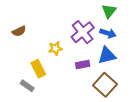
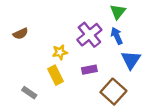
blue arrow: (108, 33) -> (117, 36), turned -133
blue triangle: (107, 55) -> (131, 60), moved, turned -42
yellow rectangle: (38, 69) -> (56, 75), moved

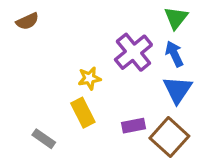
brown semicircle: (21, 34) -> (27, 21), moved
blue triangle: (131, 60) -> (178, 90), moved
purple rectangle: (89, 70) -> (133, 126), moved

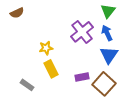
yellow star: (89, 78) -> (46, 48), moved

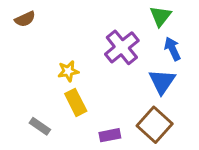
blue arrow: (107, 33) -> (172, 49), moved
purple rectangle: (82, 77) -> (110, 135), moved

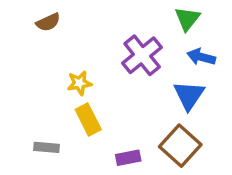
brown semicircle: (25, 19) -> (48, 22), moved
blue arrow: (172, 49) -> (201, 57), turned -50
gray rectangle: (40, 126) -> (46, 147), turned -30

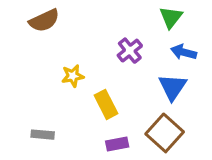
brown semicircle: (48, 22) -> (44, 20), size x1.4
purple cross: (142, 55) -> (130, 51), size x0.7
yellow rectangle: (88, 120) -> (106, 104), moved

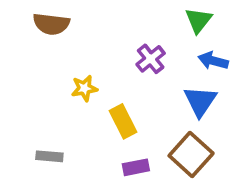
brown semicircle: (44, 20) -> (51, 24), turned 32

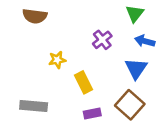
gray rectangle: (49, 156) -> (34, 106), size x1.5

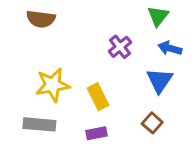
yellow star: (57, 60) -> (53, 85), moved, size x1.6
brown square: (130, 105) -> (152, 123), size x0.6
purple rectangle: (92, 114) -> (97, 133), moved

